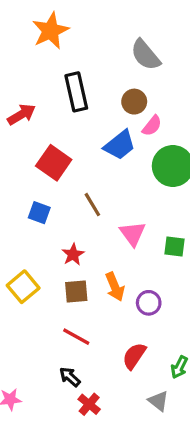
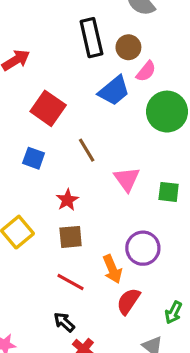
black rectangle: (76, 92) -> (91, 38), moved
orange arrow: (115, 287) -> (112, 269), moved
purple circle: (149, 303) -> (143, 248), size x1.4

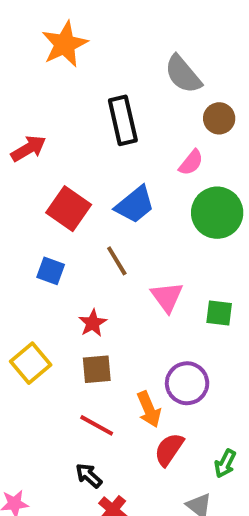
brown circle: (128, 47) -> (219, 118), moved
blue trapezoid: (114, 91) -> (135, 205), moved

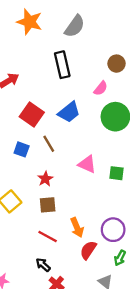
orange star: (65, 44) -> (29, 22), turned -30
gray semicircle: (183, 74) -> (75, 26), moved, turned -105
brown line: (117, 261) -> (49, 144), moved
pink triangle: (167, 297) -> (87, 164), turned -30
purple circle: (187, 383) -> (113, 230), moved

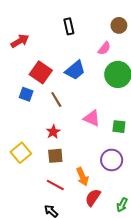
black rectangle: (62, 65) -> (69, 26), size x0.7
blue square: (22, 149) -> (26, 94), moved
purple circle: (113, 230) -> (112, 160), moved

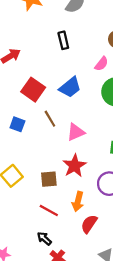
blue square: (26, 94) -> (17, 124), moved
pink triangle: (92, 118) -> (76, 132), moved, turned -48
red star: (53, 132) -> (75, 166), moved, size x1.5
orange arrow: (82, 177) -> (78, 202), turned 36

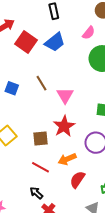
blue trapezoid: (70, 87) -> (55, 42), moved
red square: (33, 90) -> (26, 42), moved
pink triangle: (76, 132) -> (65, 95), turned -36
orange arrow: (78, 202) -> (67, 159), turned 54

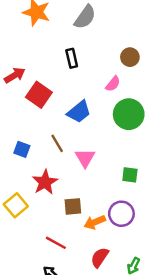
blue trapezoid: (55, 42) -> (79, 112), moved
red star: (64, 126) -> (45, 182), moved
brown square: (40, 139) -> (73, 206), moved
orange arrow: (67, 159) -> (95, 222), moved

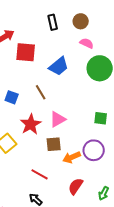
brown circle: (130, 57) -> (81, 21), moved
pink semicircle: (113, 84) -> (87, 43), turned -104
red square: (39, 95) -> (26, 52), turned -30
pink triangle: (85, 158) -> (58, 119), moved, turned 30

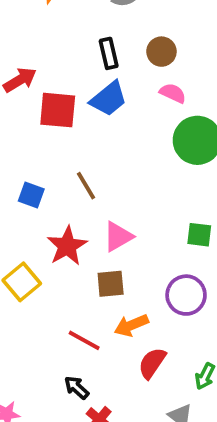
blue trapezoid: (59, 66) -> (109, 99), moved
orange arrow: (72, 157) -> (131, 325), moved

